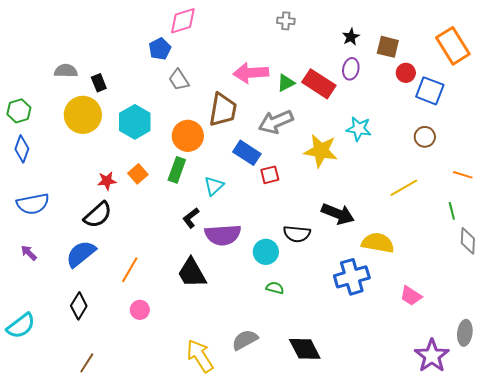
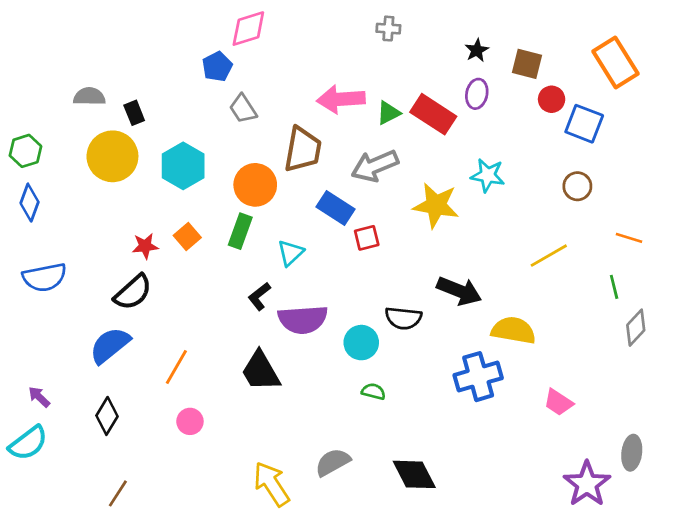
gray diamond: (468, 241) -> (636, 328), turned 40
purple arrow: (29, 253) -> (39, 397), moved

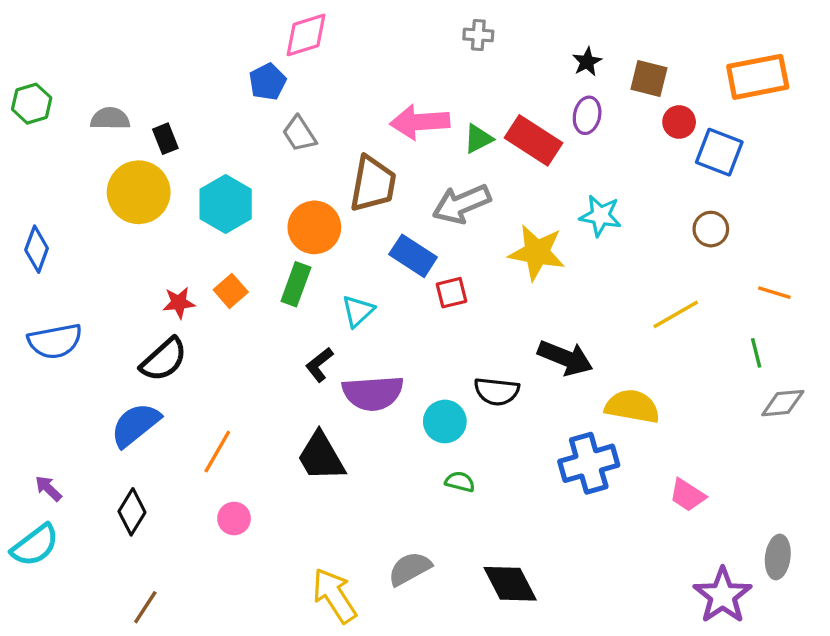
orange rectangle: (615, 63) -> (758, 77), turned -69
green hexagon: (25, 151) -> (32, 104), moved
gray diamond: (636, 328) -> (783, 403), turned 42

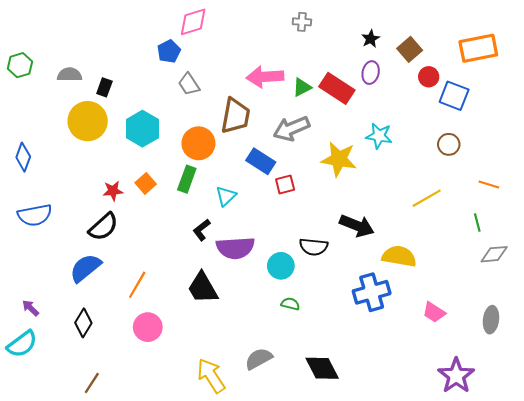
brown square: (649, 78) -> (410, 49), turned 35
black rectangle: (165, 139) -> (104, 87), turned 42
pink circle: (234, 519) -> (148, 327), size x1.4
gray ellipse: (778, 557) -> (491, 320), moved

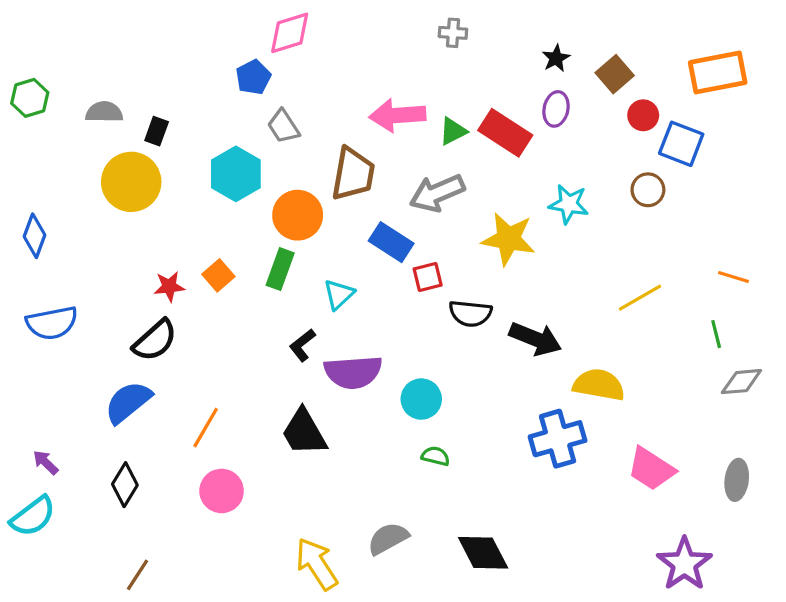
cyan hexagon: (142, 129) -> (236, 174), moved
brown circle: (449, 144) -> (648, 190), moved
black semicircle: (314, 247) -> (470, 313), moved
pink trapezoid: (434, 312) -> (651, 469), size x1.4

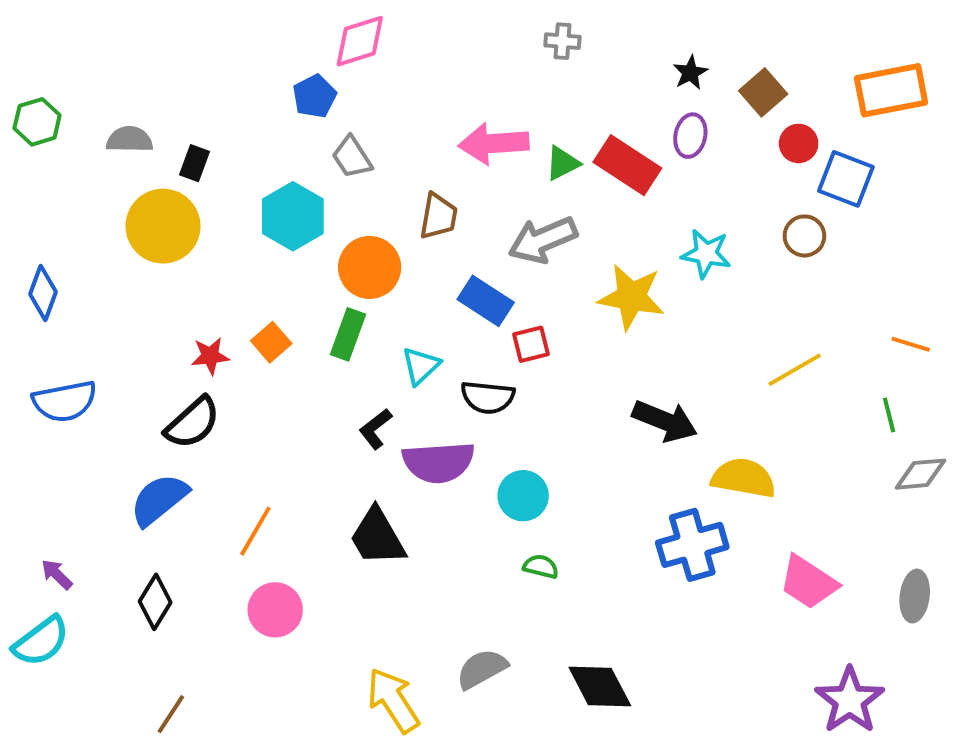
brown trapezoid: (353, 174) -> (438, 216), size x0.7
black semicircle: (470, 313) -> (488, 397), moved

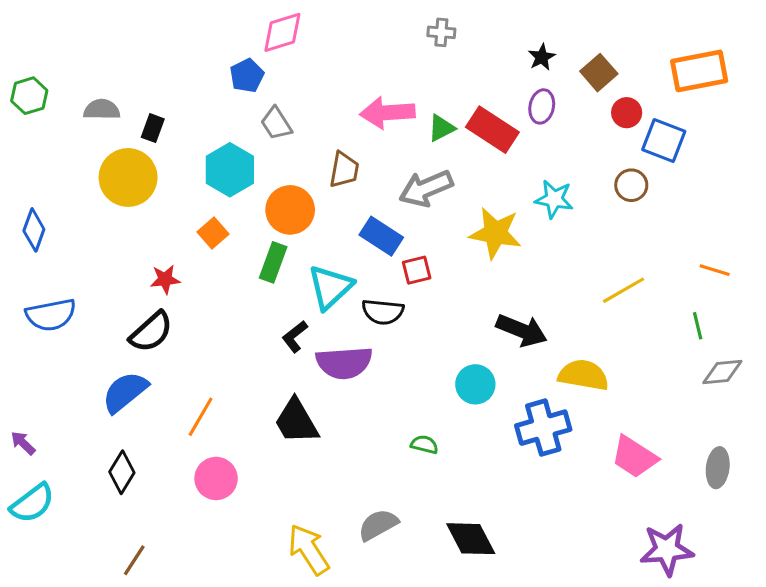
orange square: (271, 342) -> (213, 233), moved
cyan triangle: (421, 366) -> (330, 287), size x1.5
cyan circle: (523, 496) -> (475, 384), moved
purple arrow: (57, 574) -> (23, 443), moved
purple star: (850, 700) -> (667, 549), turned 30

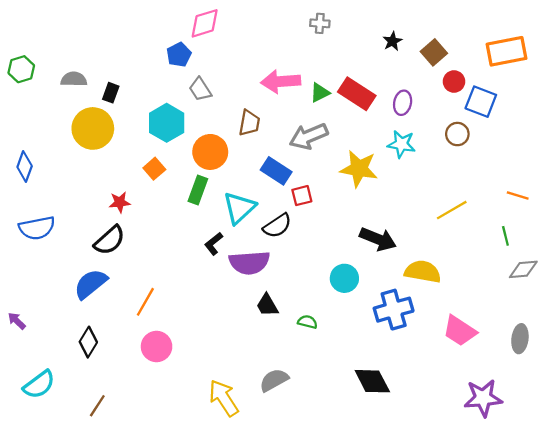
purple ellipse: (542, 106) -> (403, 103), moved
black semicircle: (383, 312) -> (277, 226), turned -40
black trapezoid: (296, 421) -> (267, 305), moved, size x0.7
cyan semicircle: (32, 503) -> (39, 385), moved
black diamond: (471, 539) -> (372, 381), moved

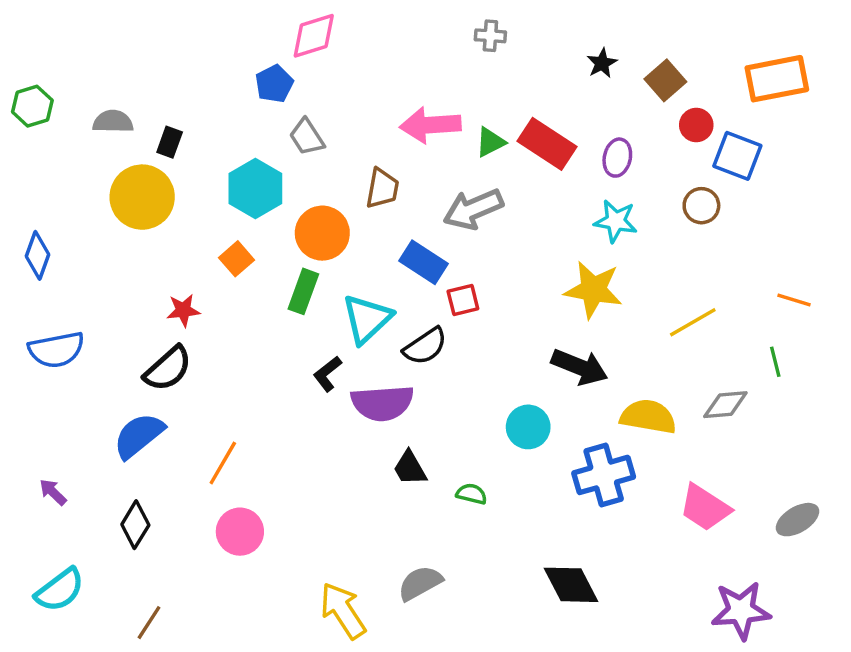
yellow star: (359, 169) -> (593, 290), moved
gray diamond: (523, 269) -> (725, 405), moved
purple arrow: (17, 321) -> (53, 492), moved
gray ellipse: (520, 339) -> (797, 520), turned 52

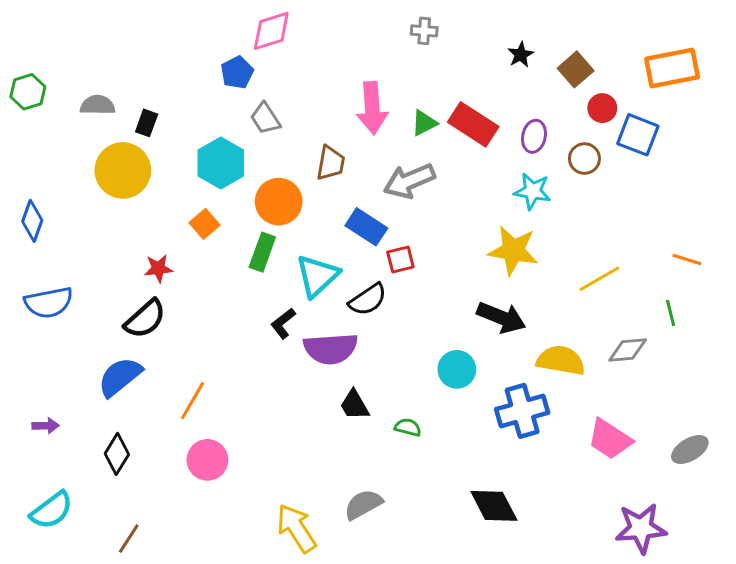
pink arrow: (430, 125) -> (372, 108), turned -90
brown circle: (701, 206) -> (584, 159), moved
purple arrow: (53, 492) -> (46, 426), turned 135

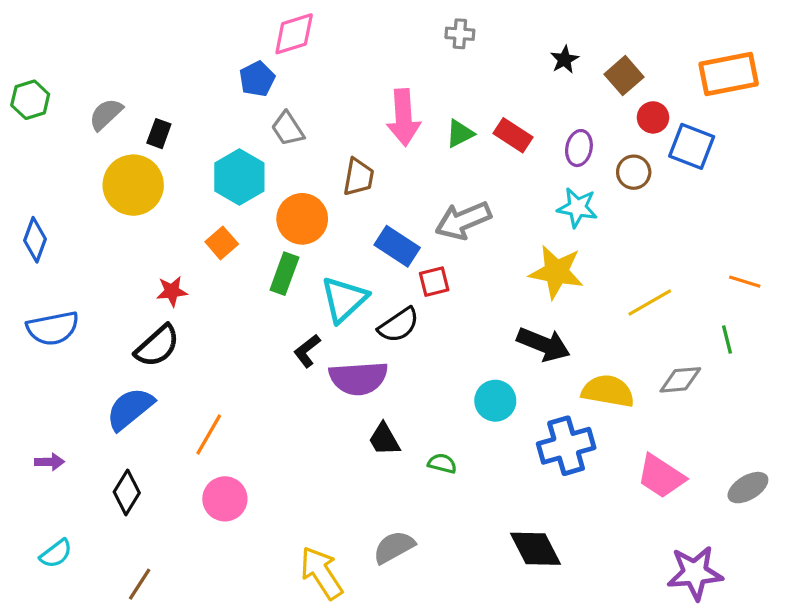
gray semicircle: (98, 105) -> (106, 114), turned -44
red rectangle: (473, 124) -> (513, 135), size x0.7
gray arrow: (409, 181) -> (463, 220), moved
cyan semicircle: (52, 510) -> (56, 554), size x0.7

